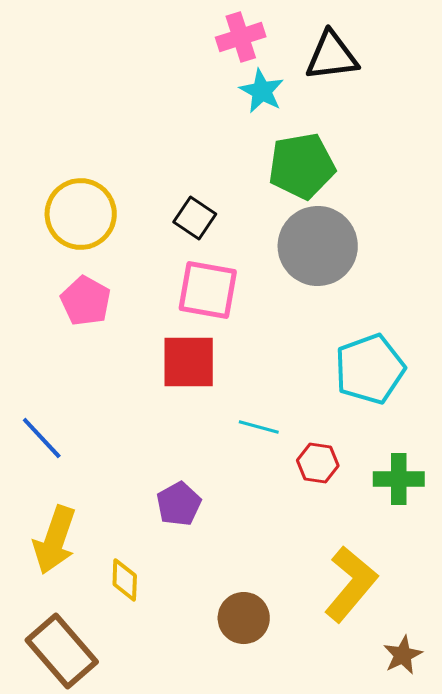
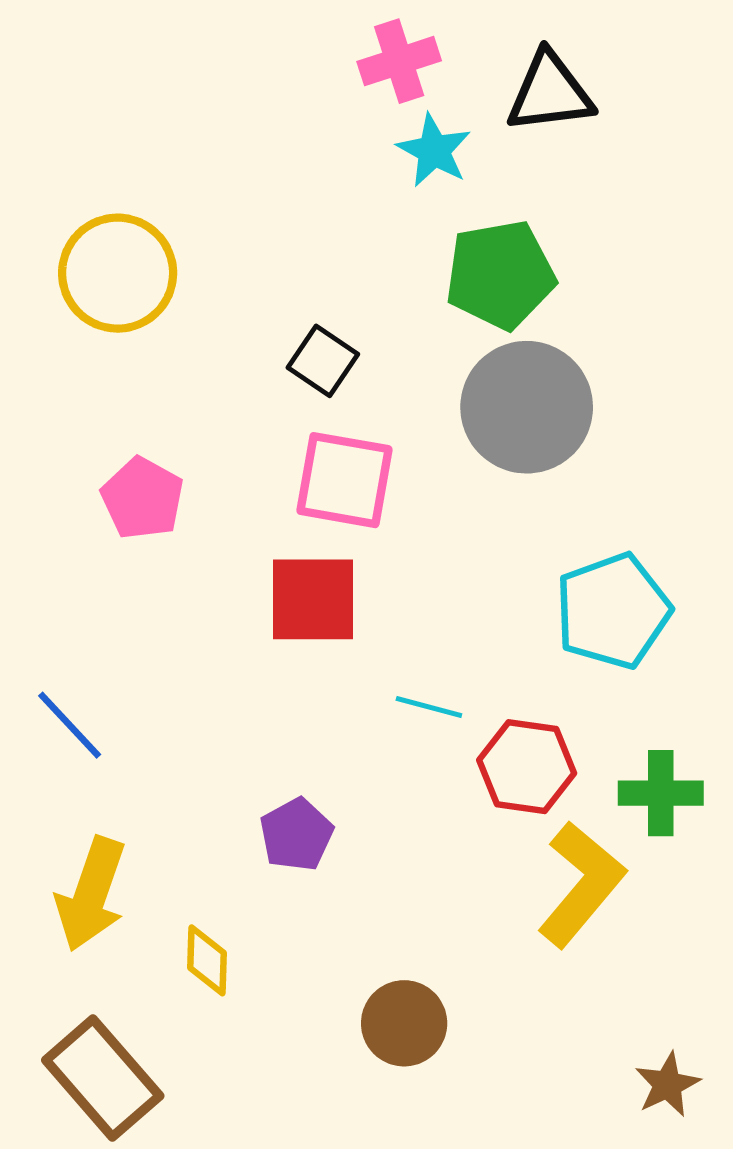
yellow circle: (81, 214) -> (118, 273), moved
red hexagon: (318, 463) -> (527, 767), size x1.4
yellow L-shape: (351, 584) -> (581, 884), moved

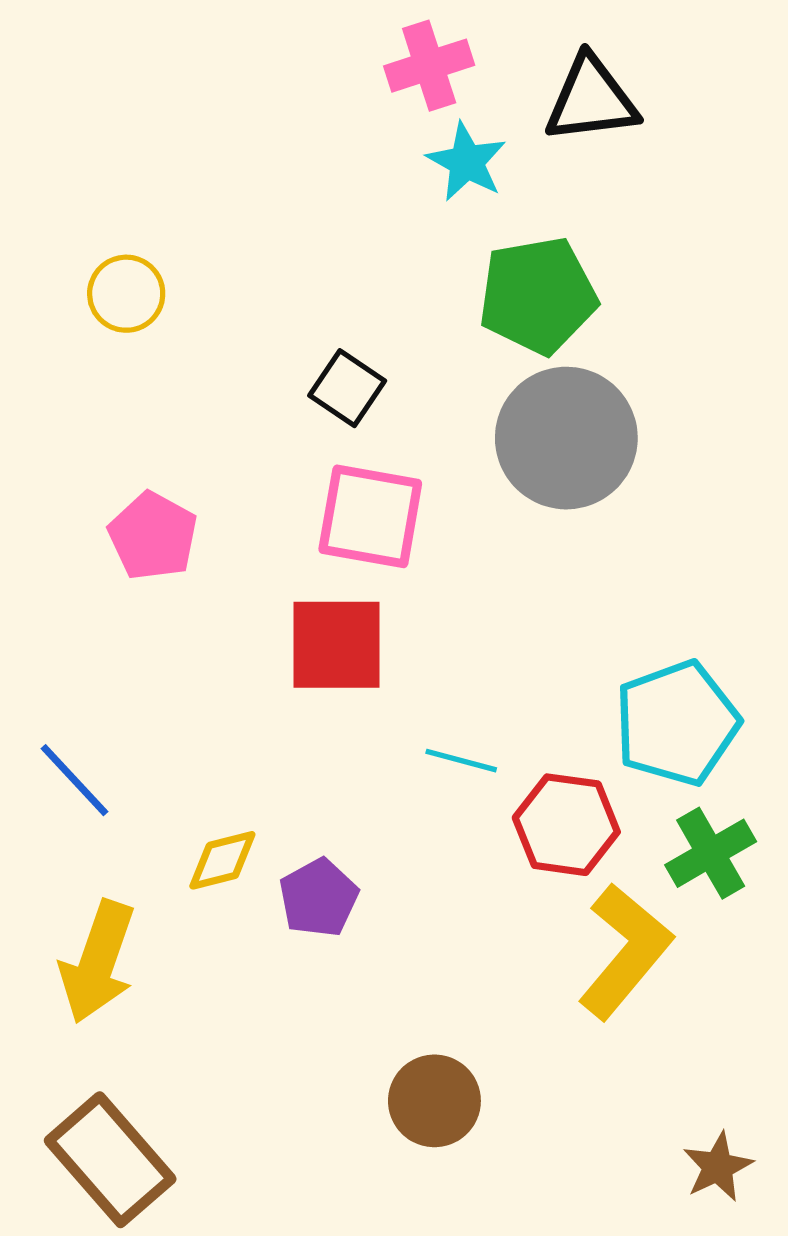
yellow circle: (118, 273) -> (126, 294), size x0.6
cyan pentagon: (613, 611) -> (677, 723), moved
green cross: (661, 793) -> (711, 853), turned -30
yellow diamond: (207, 960) -> (222, 860), moved, turned 74

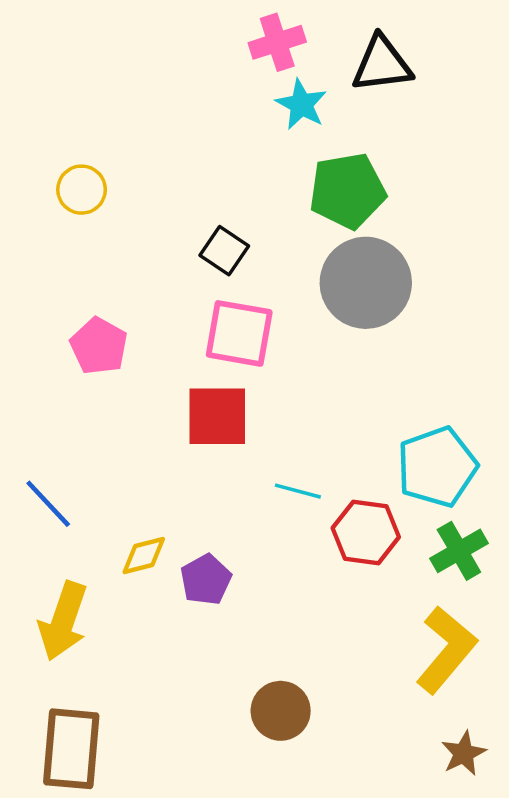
yellow L-shape: (625, 951) -> (446, 650), moved
brown rectangle: (110, 1160) -> (71, 749), turned 46

